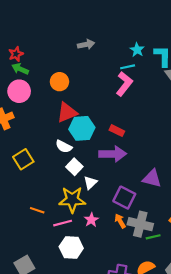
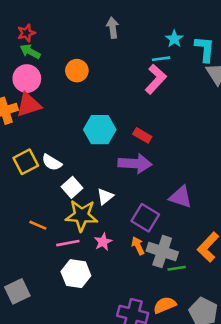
gray arrow: (86, 44) -> (113, 28), turned -91
red triangle: (67, 112) -> (29, 105), moved
white semicircle: (64, 146) -> (52, 162), moved
white square: (74, 167) -> (72, 187), moved

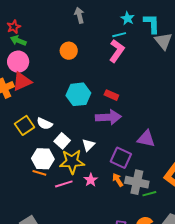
orange circle: (77, 71) -> (69, 51), moved
white hexagon: (76, 274) -> (43, 159), moved

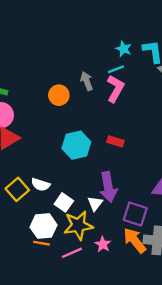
gray arrow: (79, 15) -> (87, 81), moved
purple arrow: (108, 117) -> (108, 187), moved, turned 90
orange arrow: (118, 180) -> (135, 240), size x1.6

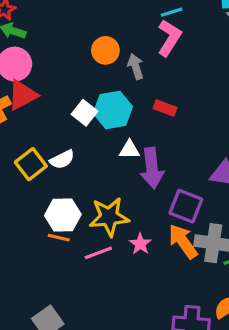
gray arrow: (87, 81) -> (136, 66), moved
orange circle: (59, 95) -> (105, 50), moved
white semicircle: (41, 185) -> (62, 159), turned -48
white square: (64, 202) -> (85, 113), moved
white triangle: (95, 203) -> (129, 150), moved, turned 49

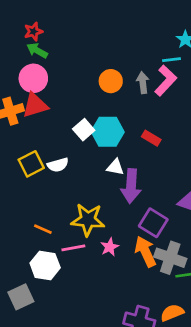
gray arrow: (136, 66) -> (143, 83), moved
white hexagon: (63, 215) -> (45, 265), moved

